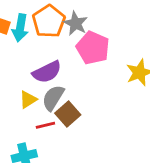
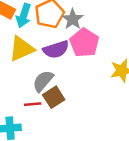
purple semicircle: (47, 72) -> (56, 49), moved
yellow triangle: (28, 100) -> (22, 49), moved, size x1.6

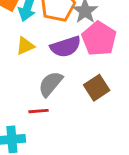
yellow triangle: (22, 49) -> (25, 46), size x0.6
brown square: (54, 97) -> (97, 88), moved

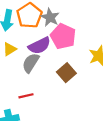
gray semicircle: (51, 84) -> (31, 63), moved

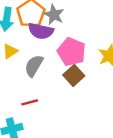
pink pentagon: (63, 36) -> (71, 52), moved
purple semicircle: (39, 46) -> (41, 31), moved, turned 40

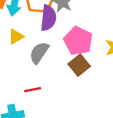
purple semicircle: (41, 31) -> (48, 18), turned -100

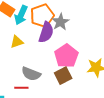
gray semicircle: (39, 53) -> (31, 74), moved, turned -114

